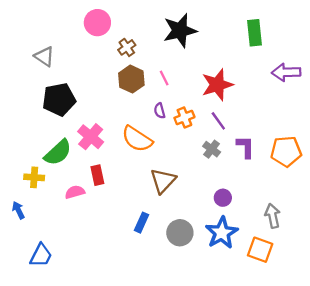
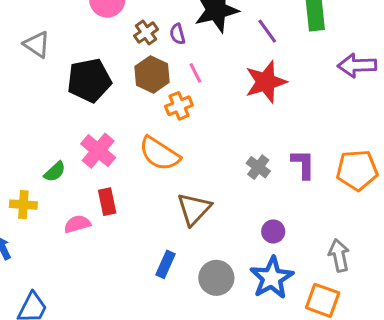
black pentagon: (59, 99) -> (89, 80), moved
purple semicircle: (160, 111) -> (177, 34), moved
orange cross: (184, 118) -> (179, 106), moved
purple line: (218, 121) -> (267, 31), moved
green semicircle: (58, 153) -> (55, 172), size x0.6

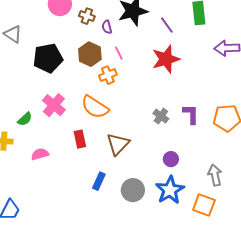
brown cross: (146, 33) -> (87, 16), moved, turned -35
red rectangle: (107, 202) -> (80, 139), moved

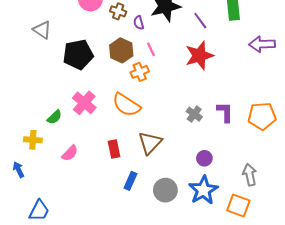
red rectangle: (80, 139) -> (114, 149), moved
pink semicircle: (40, 154) -> (70, 153), turned 150

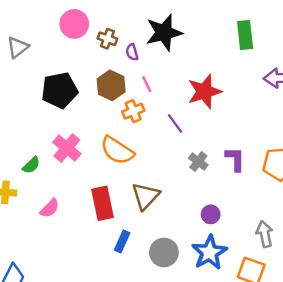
purple line: (200, 21) -> (175, 123), moved
gray triangle: (42, 30) -> (18, 47), moved, turned 48
red rectangle: (114, 149) -> (102, 203), size x1.5

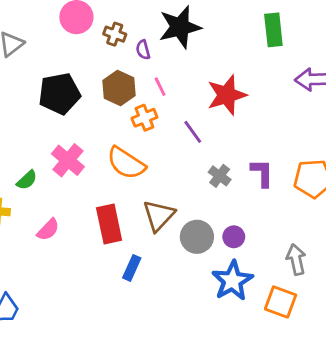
gray circle: (164, 252) -> (197, 237), moved

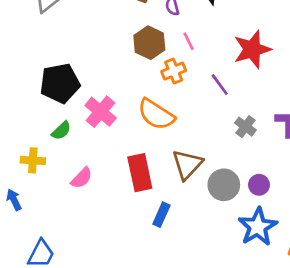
black pentagon: (59, 94) -> (60, 83), moved

